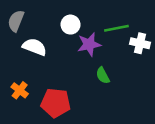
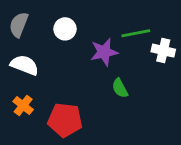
white circle: (71, 25) -> (65, 29), moved
white semicircle: (35, 47) -> (25, 65), moved

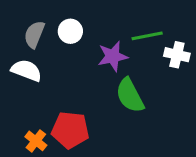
gray semicircle: (19, 25) -> (34, 34), moved
green semicircle: (120, 88) -> (130, 95), size x1.6
orange cross: (23, 106) -> (36, 141), moved

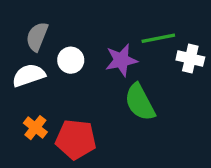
white circle: (70, 31) -> (71, 60), moved
white semicircle: (26, 70) -> (29, 75), turned -40
orange cross: (36, 141) -> (35, 128), moved

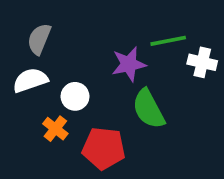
white circle: (71, 60) -> (75, 96), moved
orange cross: (35, 128) -> (55, 129), moved
red pentagon: (76, 139) -> (104, 148), moved

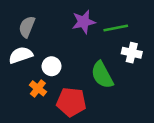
white cross: (202, 62) -> (132, 53), moved
purple star: (129, 64) -> (84, 22), moved

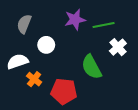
white cross: (132, 53) -> (118, 47), turned 35
white semicircle: (21, 55) -> (18, 61), moved
white circle: (52, 66) -> (46, 45), moved

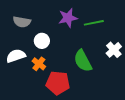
gray semicircle: (24, 24) -> (22, 22), turned -102
white cross: (118, 47) -> (114, 50), moved
orange cross: (34, 79) -> (39, 64), moved

